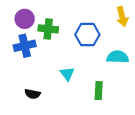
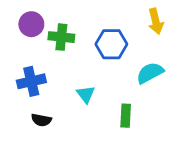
blue cross: (25, 46) -> (31, 81), moved
cyan semicircle: (118, 57) -> (150, 73), turned -30

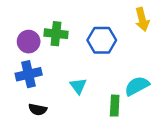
purple circle: (31, 24) -> (29, 42), moved
cyan semicircle: (150, 73) -> (137, 86), moved

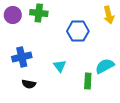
green cross: (56, 34) -> (39, 13), moved
purple circle: (29, 42) -> (13, 15), moved

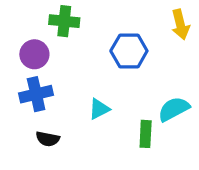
purple circle: (13, 15) -> (34, 54), moved
cyan triangle: (60, 66) -> (99, 109), turned 40

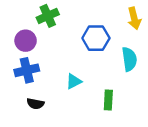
green cross: (64, 21) -> (48, 16), turned -30
cyan semicircle: (174, 109) -> (129, 59), moved, turned 110

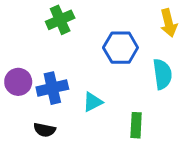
purple circle: (26, 41) -> (18, 82), moved
blue cross: (27, 70) -> (52, 88), moved

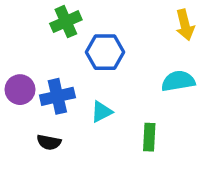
blue hexagon: (121, 48) -> (105, 52), moved
cyan semicircle: (162, 74) -> (178, 81), turned -92

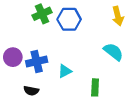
blue hexagon: (105, 52) -> (69, 19), moved
cyan semicircle: (178, 81) -> (113, 52), turned 48

